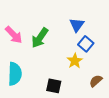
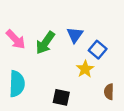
blue triangle: (77, 25) -> (75, 35), moved
brown semicircle: (96, 81) -> (109, 92), turned -48

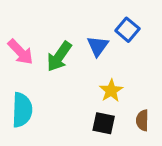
blue square: (98, 50) -> (127, 30), moved
black square: (61, 97) -> (104, 123), moved

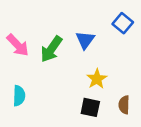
blue square: (127, 30) -> (123, 23), moved
cyan semicircle: (22, 110) -> (19, 96), size x0.7

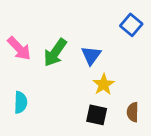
blue triangle: (85, 40) -> (91, 55), moved

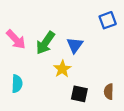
blue square: (131, 25) -> (108, 20), turned 30
yellow star: (104, 84) -> (62, 69), moved

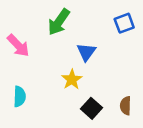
green arrow: (45, 43) -> (59, 22), moved
black square: (79, 94) -> (92, 108), turned 30

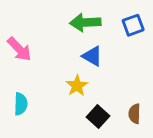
green arrow: (59, 22) -> (85, 22), moved, turned 52
blue triangle: (86, 52) -> (92, 56), turned -36

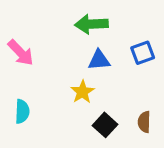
blue square: (133, 25) -> (143, 53), moved
blue triangle: (92, 56) -> (99, 60), turned -35

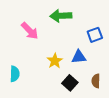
pink arrow: (21, 53) -> (30, 31), moved
blue triangle: (99, 60) -> (79, 57), moved

